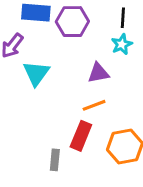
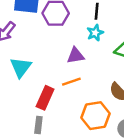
cyan triangle: (36, 73) -> (21, 67), moved
red rectangle: (81, 136) -> (45, 98), moved

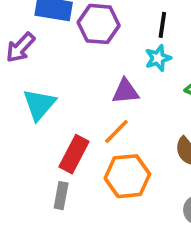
orange line: (71, 82) -> (116, 132), turned -30
orange hexagon: (95, 116) -> (127, 176), moved

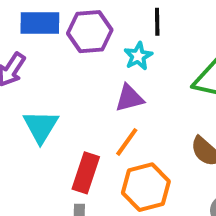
cyan star: (158, 58) -> (138, 56), moved

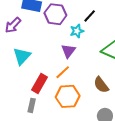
black line: (157, 22) -> (90, 16), turned 32
purple triangle: (129, 98) -> (68, 51), turned -49

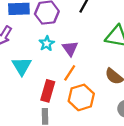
cyan star: (77, 31) -> (47, 43), moved

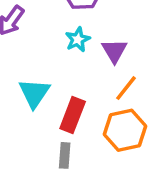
cyan triangle: (22, 66) -> (34, 93), moved
orange line: (70, 73) -> (126, 88), moved

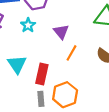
cyan star: (78, 39) -> (28, 25), moved
orange hexagon: (125, 130) -> (65, 95), moved

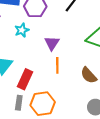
orange line: (71, 53) -> (57, 65), turned -42

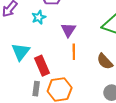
red rectangle: (25, 79) -> (42, 66), turned -48

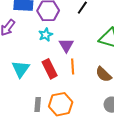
cyan star: (39, 17) -> (46, 35), moved
red rectangle: (42, 66) -> (50, 69), moved

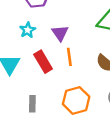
cyan star: (46, 35) -> (28, 30), moved
orange hexagon: (61, 104) -> (76, 100), moved

